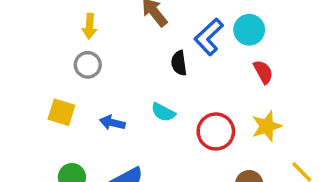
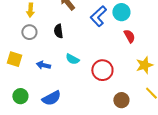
black semicircle: (179, 63) -> (58, 31), moved
yellow star: (267, 126) -> (144, 65), moved

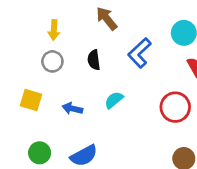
blue L-shape: (98, 16) -> (140, 53), moved
cyan semicircle: (72, 59) -> (114, 100), turned 112
red circle: (102, 70) -> (175, 107), moved

